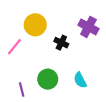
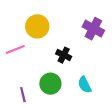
black cross: (61, 43) -> (64, 55), moved
pink line: (14, 47) -> (15, 50), turned 30

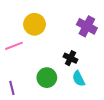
black cross: (64, 55) -> (70, 58), moved
purple line: (23, 95) -> (12, 88), moved

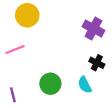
yellow circle: (35, 24) -> (27, 15), moved
black cross: (70, 58) -> (97, 63), moved

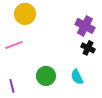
black cross: (97, 63) -> (88, 48), moved

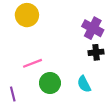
pink line: (14, 45) -> (32, 63), moved
black cross: (88, 48) -> (96, 52), turned -32

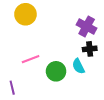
green circle: (50, 83) -> (56, 71), moved
cyan semicircle: (84, 84) -> (78, 66), moved

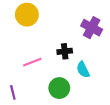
black cross: (90, 49) -> (65, 51), moved
green circle: (56, 71) -> (59, 88), moved

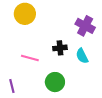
pink line: (32, 62) -> (30, 58), turned 36
cyan semicircle: (83, 70) -> (82, 56), moved

